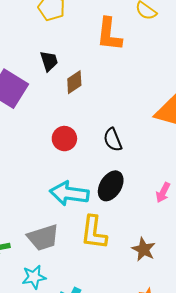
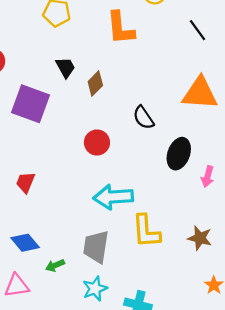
black semicircle: (113, 140) -> (143, 118), moved
black ellipse: (111, 186) -> (179, 154), moved
gray trapezoid: (43, 237) -> (96, 247), turned 128

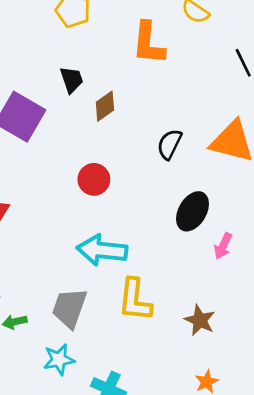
black semicircle: (143, 118) -> (169, 144), moved, turned 50

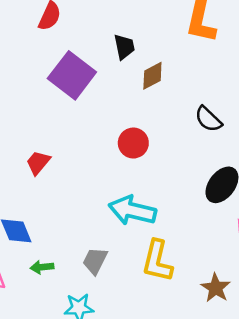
black semicircle: (169, 144) -> (208, 119), turned -80
gray trapezoid: (69, 308) -> (95, 261), size x0.7

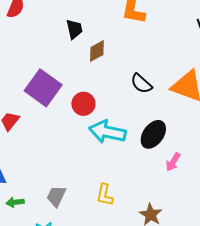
purple square: (72, 75) -> (43, 88), moved
cyan arrow: (132, 210) -> (107, 132), moved
yellow L-shape: (157, 261) -> (105, 195), size x0.7

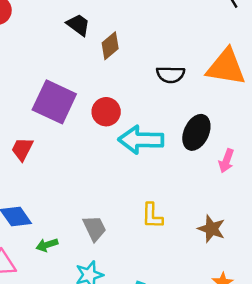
black trapezoid: (74, 29) -> (78, 25), turned -30
black semicircle: (141, 84) -> (171, 74), turned -30
gray trapezoid: (56, 196) -> (95, 228), turned 140

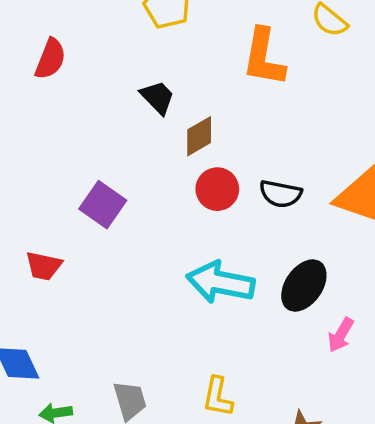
purple square: (54, 102) -> (103, 205), size x0.7
red circle: (106, 112) -> (217, 189), moved
red trapezoid: (22, 149) -> (44, 266), turned -115

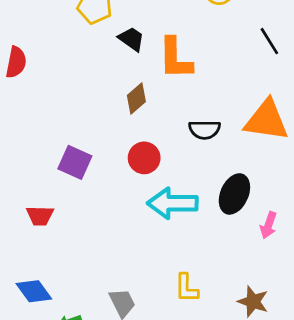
orange L-shape: (264, 57) -> (175, 58), moved
black trapezoid: (158, 97) -> (131, 39), moved
red circle: (217, 189) -> (144, 158), moved

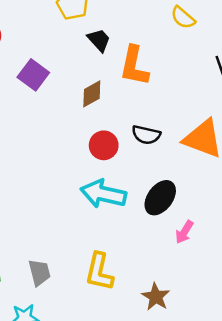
red circle: (144, 158) -> (104, 145), moved
purple square: (75, 162) -> (33, 75), moved
yellow L-shape: (186, 288) -> (99, 272), size x1.4

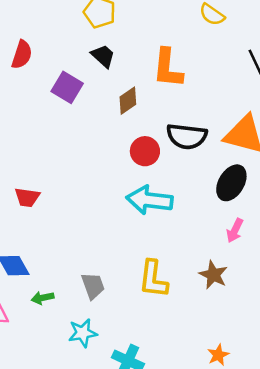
black trapezoid: (99, 40) -> (103, 56), moved
black semicircle: (146, 135) -> (187, 136), size x1.4
black ellipse: (160, 198) -> (231, 183), moved
brown star: (156, 297) -> (213, 275), moved

